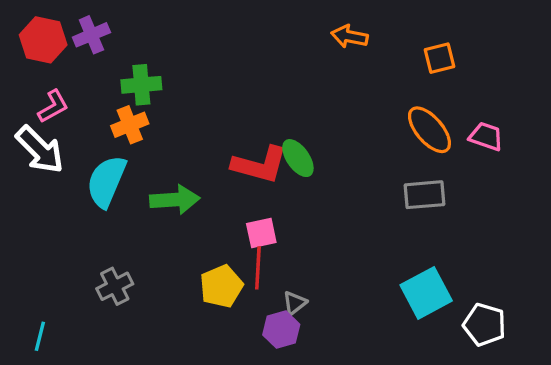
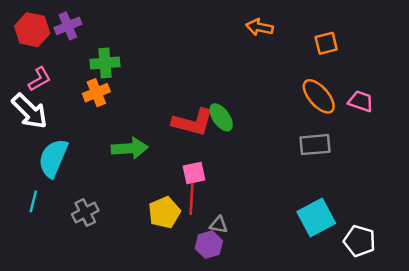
cyan semicircle: (106, 181) -> (53, 158), moved
gray triangle: (295, 303) -> (219, 225), turned 48
cyan line: (40, 336) -> (33, 201), moved

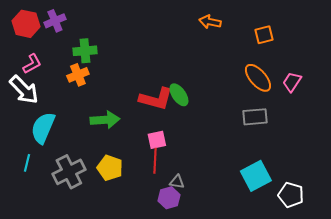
pink trapezoid: (361, 101) -> (292, 82), turned -75
gray cross: (85, 212) -> (69, 172), size x1.5
yellow pentagon: (164, 212) -> (110, 168), moved, turned -30

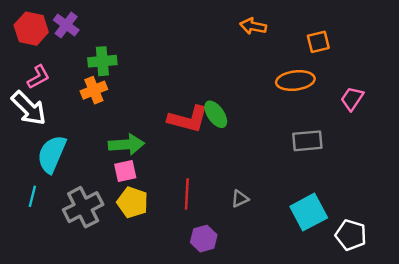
purple cross: (55, 21) -> (66, 25), turned -30
orange ellipse: (258, 78) -> (295, 81), moved, turned -56
pink square: (157, 140) -> (125, 171), moved
gray triangle: (177, 182) -> (240, 199), moved, turned -35

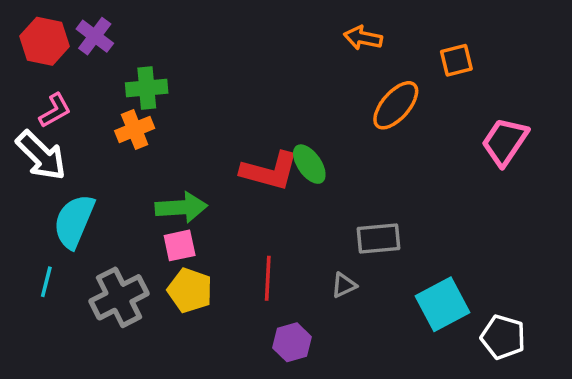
orange ellipse: (295, 81) -> (396, 105), moved, turned -42
pink trapezoid: (352, 99) -> (505, 142), size x1.4
gray rectangle: (307, 141) -> (379, 238), moved

